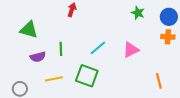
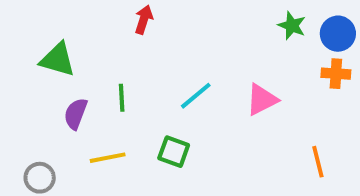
green star: (138, 13) -> (292, 26), moved
purple semicircle: (38, 57) -> (76, 114), turned 126
green square: (87, 76) -> (174, 152), size x0.7

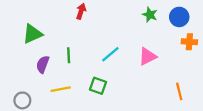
green star: (292, 26) -> (150, 15), moved
blue circle: (338, 34) -> (179, 17), moved
green triangle: (58, 60) -> (33, 34), turned -40

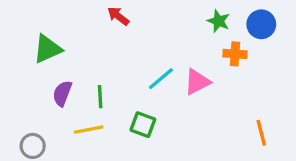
red arrow: (81, 11) -> (118, 16), turned -70
orange cross: (189, 42) -> (235, 54), moved
green line: (69, 55) -> (100, 97), moved
pink triangle: (148, 56) -> (197, 82), moved

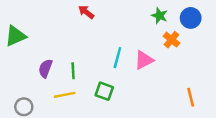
green triangle: (47, 49) -> (15, 36), moved
orange cross: (235, 54) -> (171, 40), turned 35
cyan line: (161, 79) -> (117, 58), turned -35

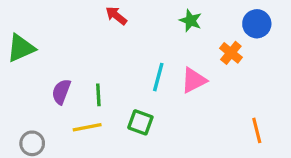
green star: (159, 16) -> (191, 21), moved

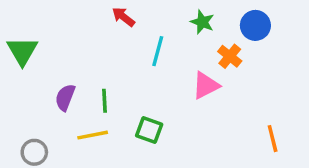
blue circle: (257, 24) -> (255, 25), moved
green triangle: (21, 48) -> (22, 51), turned -36
orange cross: (231, 53) -> (230, 56), moved
cyan line: (158, 77) -> (158, 51), moved

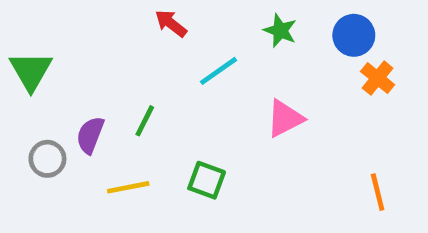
cyan line: (158, 51) -> (218, 71), turned 40
orange cross: (230, 56) -> (378, 78), moved
green line: (105, 101) -> (145, 121), moved, turned 30
gray circle: (34, 152) -> (47, 159), moved

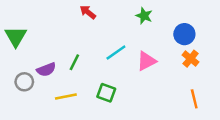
blue circle: (354, 35) -> (184, 34), moved
cyan line: (218, 71) -> (116, 52), moved
orange cross: (378, 78) -> (191, 59), moved
purple semicircle: (90, 135) -> (46, 70), turned -132

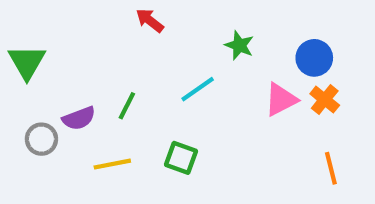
green star: (144, 16) -> (239, 45), moved
pink triangle: (147, 61) -> (281, 100), moved

